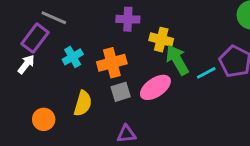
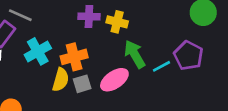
yellow cross: (161, 40) -> (117, 22), moved
cyan cross: (73, 57) -> (38, 51), size x1.4
yellow semicircle: (83, 103) -> (61, 80), moved

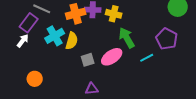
orange cross: (74, 57) -> (76, 14), moved
cyan line: (162, 66) -> (147, 58), moved
yellow semicircle: (61, 80) -> (72, 41), moved

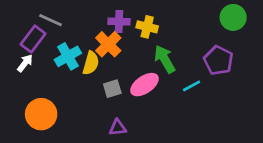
orange cross: (76, 14) -> (108, 44), moved, turned -30
orange circle: (35, 79) -> (41, 114), size x1.5

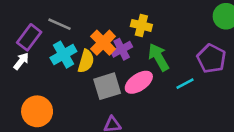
gray line: (51, 20) -> (60, 24), moved
purple cross: (119, 21) -> (122, 49), moved, turned -30
gray square: (112, 89) -> (107, 86), size x1.5

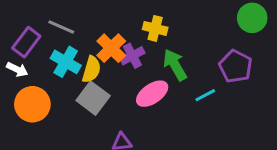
cyan cross: (63, 55) -> (66, 62), turned -30
white arrow: (21, 61) -> (17, 69), turned 78
gray square: (107, 86) -> (93, 98), moved, turned -36
orange circle: (37, 111) -> (32, 104), moved

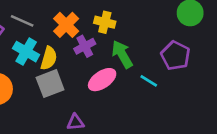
orange cross: (111, 48) -> (66, 25), moved
cyan line: (205, 95) -> (149, 81), turned 60
gray square: (93, 98) -> (50, 84), turned 32

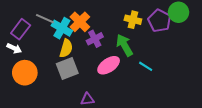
yellow cross: (105, 22) -> (133, 20), moved
cyan cross: (26, 52) -> (62, 28), moved
purple pentagon: (175, 56) -> (159, 21), moved

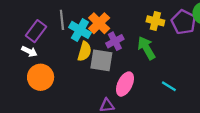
gray line: (45, 19) -> (62, 20), turned 60
pink ellipse: (109, 65) -> (125, 84), moved, turned -30
cyan line: (146, 66) -> (169, 86), moved
gray square: (67, 68) -> (101, 60), moved, turned 30

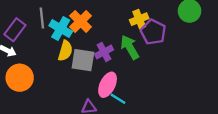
yellow cross: (155, 21) -> (139, 19), turned -36
purple pentagon: (184, 22) -> (153, 32), moved
purple cross: (115, 41) -> (104, 52), moved
cyan line: (169, 86) -> (118, 99), moved

